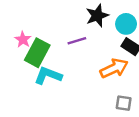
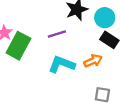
orange arrow: (114, 68) -> (93, 61), size x0.7
cyan L-shape: (48, 76) -> (62, 64), moved

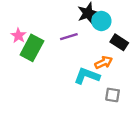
cyan circle: (105, 18) -> (101, 21), moved
cyan L-shape: (62, 64) -> (87, 76), moved

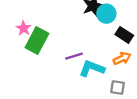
purple line: (69, 37) -> (74, 56), moved
orange arrow: (104, 62) -> (122, 58), moved

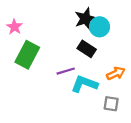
pink star: (24, 28) -> (14, 27), moved
black rectangle: (124, 35) -> (87, 49), moved

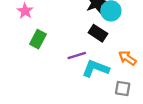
green rectangle: (27, 55) -> (38, 39), size x0.7
orange arrow: (116, 73) -> (127, 58), turned -120

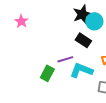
green rectangle: (38, 39) -> (47, 73), moved

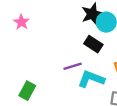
green rectangle: (47, 73) -> (27, 91), moved

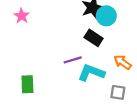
green rectangle: (27, 91) -> (27, 84), turned -30

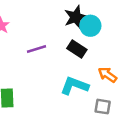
purple line: (73, 60) -> (36, 49), moved

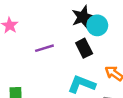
black rectangle: (77, 49) -> (84, 48), turned 30

